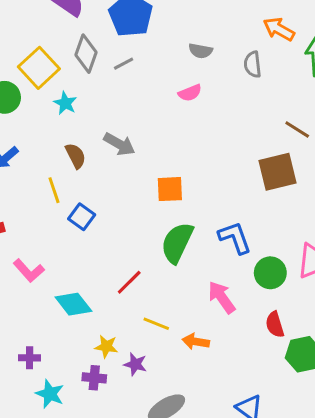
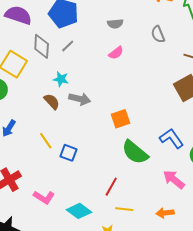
gray semicircle: (253, 64) -> (158, 34), moved
cyan star: (65, 103) -> (61, 79), moved
brown semicircle: (76, 156) -> (52, 102), moved
green semicircle: (177, 243) -> (135, 152), turned -60
yellow line: (156, 324) -> (124, 209), moved

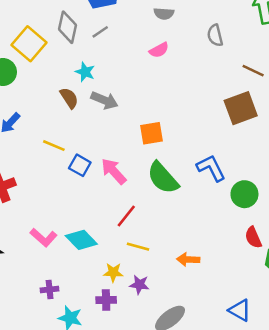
yellow line: (46, 141) -> (54, 146), turned -42
pink arrow: (174, 179) -> (114, 171), moved
pink L-shape: (44, 197) -> (44, 237), moved

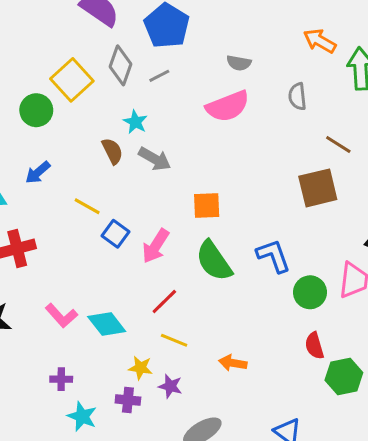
pink semicircle: (159, 50) -> (228, 106), size x1.8
pink arrow: (114, 171) -> (156, 246), turned -112

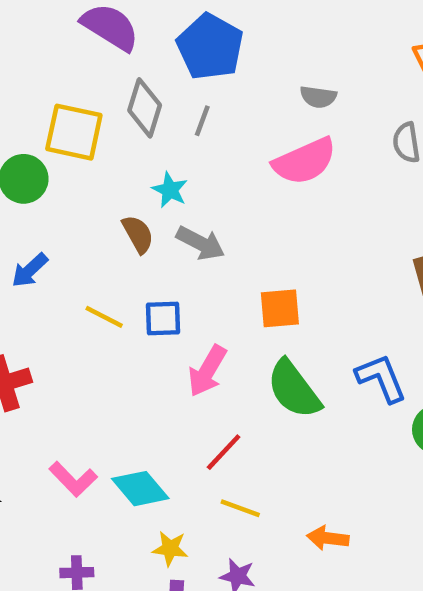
gray line: (159, 76) -> (202, 121), turned -40
yellow square: (72, 80) -> (74, 132), turned -33
blue square: (116, 234) -> (163, 319), moved, turned -36
yellow star: (140, 368) -> (170, 548), moved

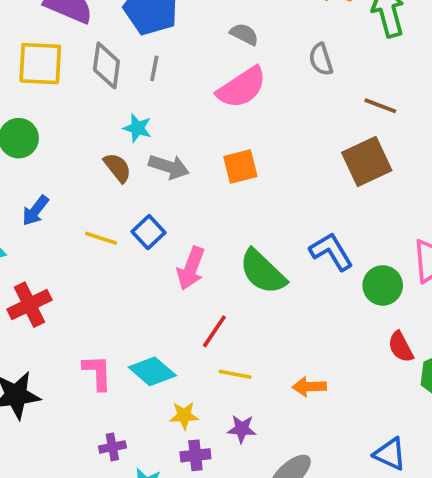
gray semicircle: (318, 97) -> (244, 34), turned -152
yellow square: (74, 132) -> (40, 64), moved
orange square: (280, 308) -> (240, 167), moved
blue square: (163, 319) -> (149, 232), turned -32
pink L-shape: (73, 479) -> (97, 372), turned -129

